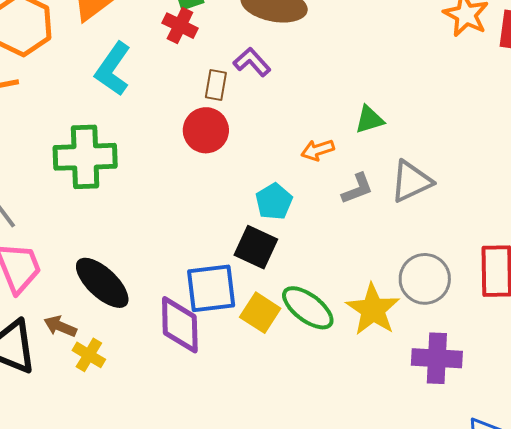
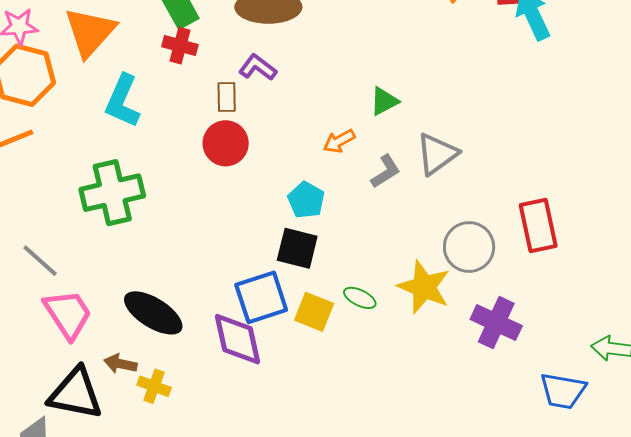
green ellipse: (308, 308) -> (360, 298), size x0.6
purple cross: (437, 358) -> (496, 323), turned 33

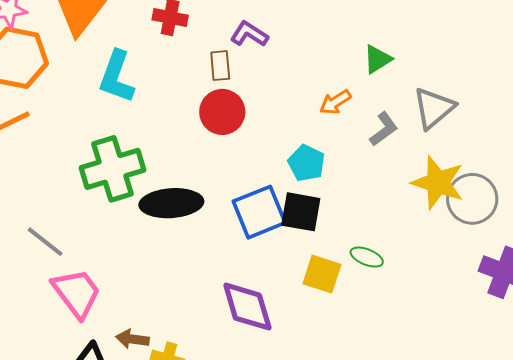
yellow star: (424, 287) -> (438, 183), moved
blue square: (261, 297) -> (259, 212), moved
black ellipse: (153, 313) -> (171, 203), moved, turned -32

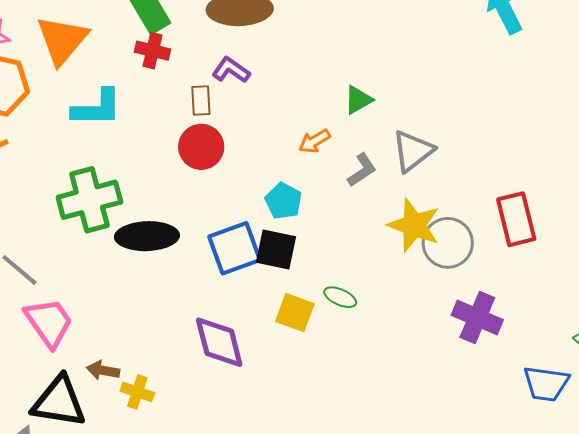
cyan L-shape: (117, 77) -> (97, 108), turned -112

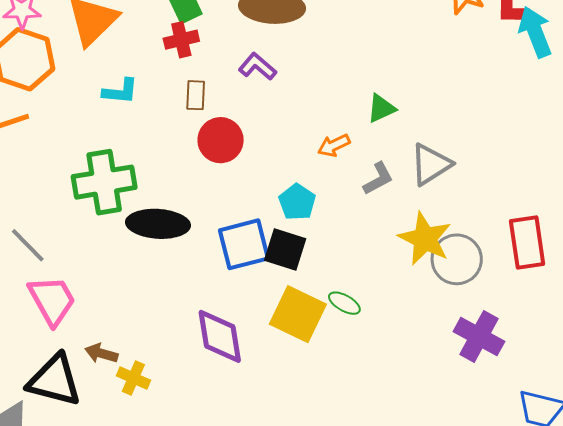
red cross: (153, 51) -> (181, 40), turned -32
brown rectangle: (201, 100) -> (196, 95), moved
cyan L-shape: (97, 108) -> (120, 91), size x0.7
yellow square: (295, 313) -> (298, 314), size x1.4

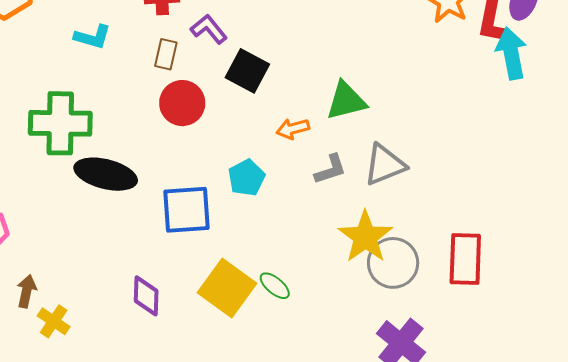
purple L-shape: (257, 67) -> (209, 29), moved
green triangle: (381, 108) -> (346, 101), size x1.4
black square: (285, 250) -> (247, 71), moved
purple diamond: (220, 336) -> (146, 296), size x0.7
brown arrow: (101, 353) -> (27, 291), turned 76

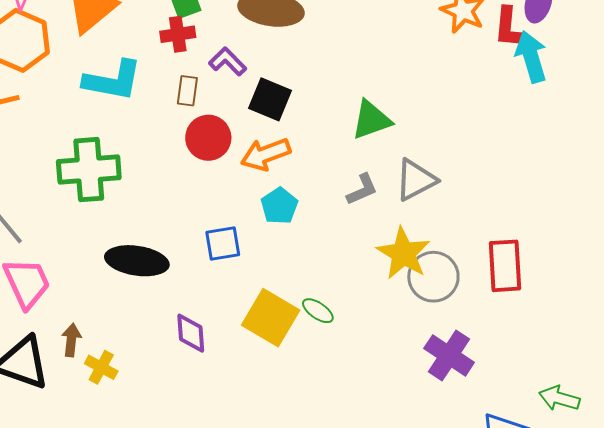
cyan L-shape: (93, 37) -> (113, 81), size x1.6
orange arrow: (293, 129) -> (266, 154), moved, size x1.5
black ellipse: (106, 174) -> (137, 261), moved
blue square: (186, 210) -> (223, 243), size x0.7

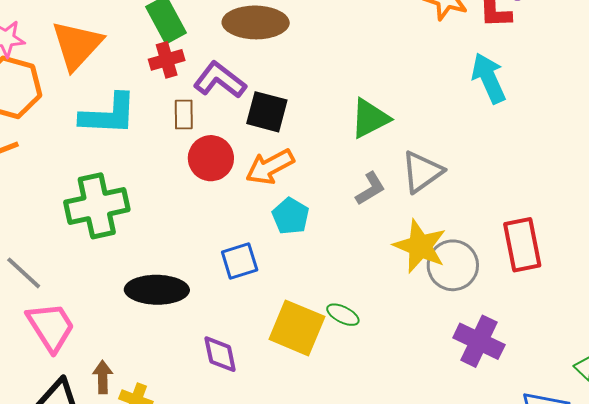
cyan arrow: (531, 57) -> (489, 78), moved
purple L-shape: (228, 62) -> (220, 80), size x1.4

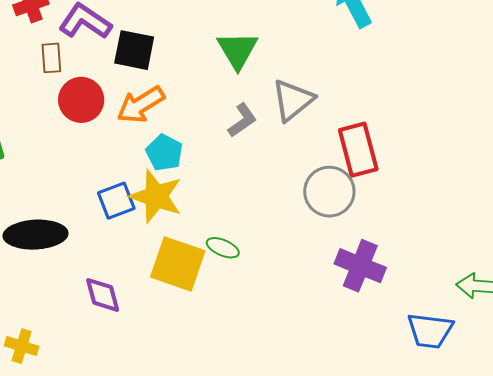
green triangle: (370, 118) -> (237, 50), turned -30
red rectangle: (522, 245) -> (358, 150), moved
yellow star: (420, 246) -> (156, 196), moved

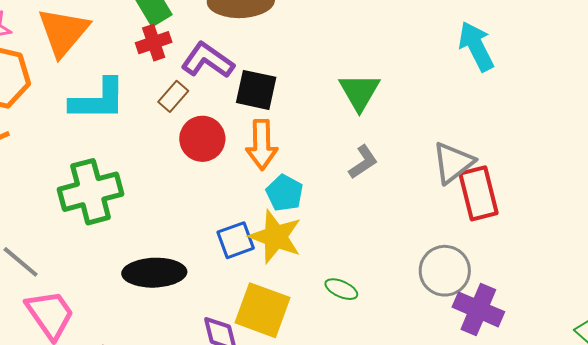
brown rectangle: (51, 58) -> (173, 96), turned 44
gray triangle: (293, 100) -> (453, 163), moved
orange arrow: (141, 105) -> (262, 145), turned -60
gray circle: (329, 192) -> (445, 271), moved
yellow square: (178, 264) -> (262, 310), moved

